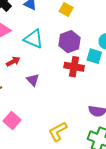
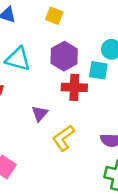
purple triangle: (33, 80) -> (40, 113), moved, turned 32
yellow L-shape: (58, 131) -> (63, 138), moved

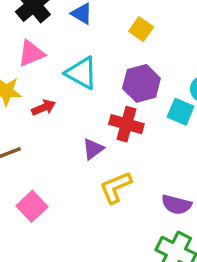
red cross: (74, 87) -> (126, 124), moved

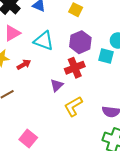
red cross: (126, 124) -> (75, 68), turned -30
pink square: (32, 206) -> (28, 139), moved

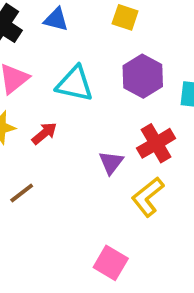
red cross: (75, 68) -> (156, 143), moved
pink square: (28, 139) -> (111, 263), moved

